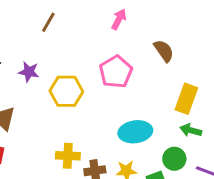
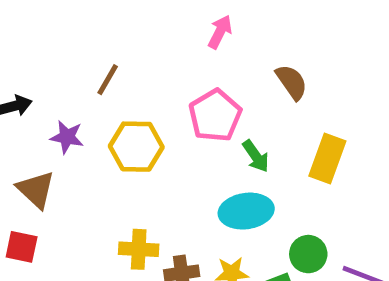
brown line: (48, 22) -> (108, 80), moved
purple star: (29, 72) -> (67, 137), moved
green arrow: (191, 130) -> (256, 156), moved, turned -140

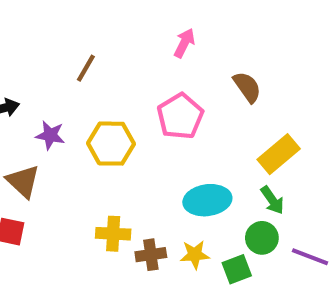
brown line: (108, 80) -> (86, 68), moved
green arrow: (256, 156) -> (272, 200), moved
yellow rectangle: (327, 158) -> (279, 154), turned 30

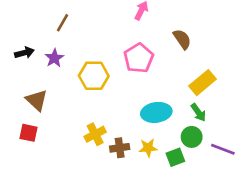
brown line: (86, 68) -> (63, 23), moved
purple star: (50, 135) -> (54, 58), moved, turned 30
yellow cross: (113, 234) -> (95, 134), turned -30

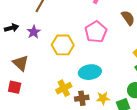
cyan ellipse: (156, 112) -> (90, 72), moved

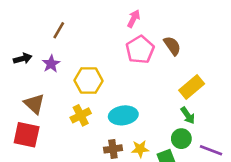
pink pentagon: (96, 32) -> (140, 50), moved
red square: (15, 87) -> (27, 135), size x1.5
yellow cross: (64, 88) -> (81, 115), moved

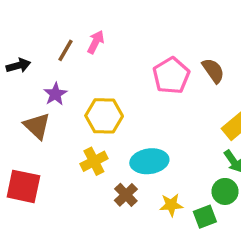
pink arrow: (134, 19) -> (96, 42), moved
black arrow: (23, 59) -> (18, 66), moved
brown triangle: (34, 104) -> (37, 126), moved
brown cross: (113, 149) -> (126, 195), moved, turned -36

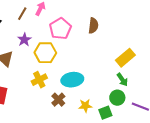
brown semicircle: (213, 71) -> (93, 26), moved, turned 42
pink pentagon: (171, 76) -> (60, 29), moved
purple star: (55, 94) -> (24, 40), moved

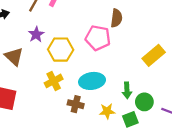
pink pentagon: (60, 29) -> (98, 38), moved, turned -30
green arrow: (122, 80) -> (127, 90), moved, turned 32
brown cross: (58, 100) -> (76, 104), turned -32

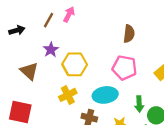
pink pentagon: (98, 38) -> (124, 68), moved

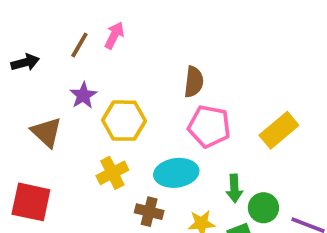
brown semicircle: (129, 34) -> (194, 82), moved

